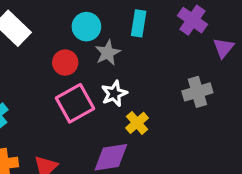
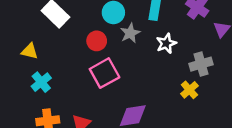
white star: (114, 94) -> (166, 43), moved
yellow cross: (137, 123) -> (189, 90), moved

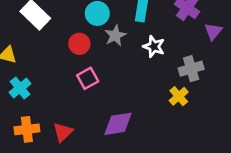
white star: (166, 43) -> (154, 47), turned -30
pink square: (104, 73) -> (88, 78), size x0.7

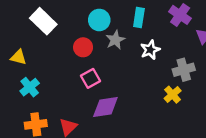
white star: (154, 47) -> (150, 50), turned 30
purple diamond: (118, 124) -> (105, 107), moved

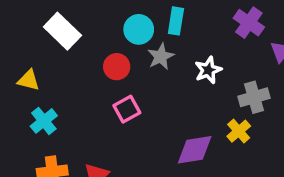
cyan rectangle: (139, 17) -> (176, 21), moved
purple diamond: (105, 107) -> (195, 150), moved

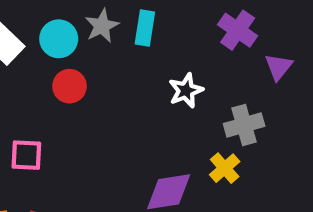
cyan circle: (139, 29) -> (59, 39), moved
gray star: (161, 57) -> (102, 26), moved
pink square: (127, 109) -> (26, 155), moved, turned 32

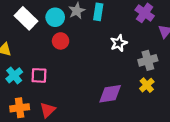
yellow cross: (225, 168) -> (147, 85), moved

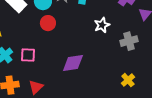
yellow cross: (147, 85) -> (128, 80), moved
purple diamond: (110, 94) -> (73, 63), moved

